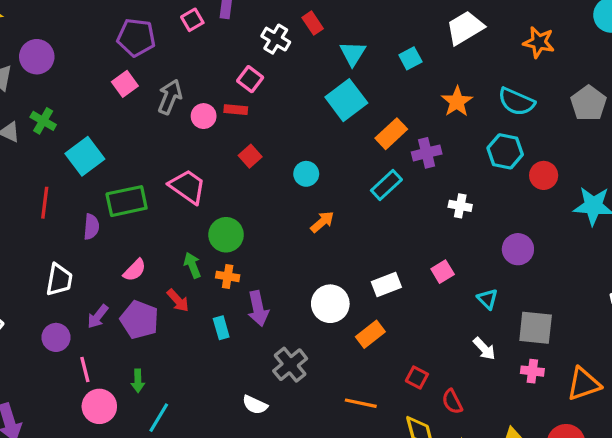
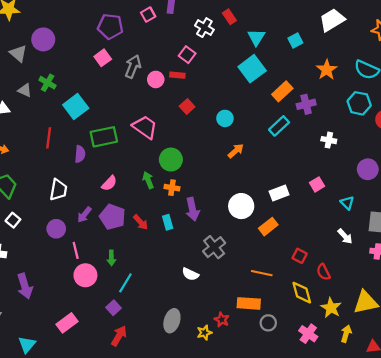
red arrow: (178, 301) -> (141, 222), moved

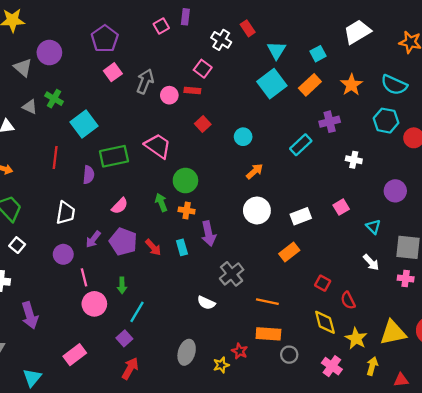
purple pentagon: (110, 26) -> (105, 39), moved, turned 30
orange rectangle: (282, 91) -> (310, 85), moved
white circle: (241, 206) -> (257, 210), moved
orange line: (262, 273) -> (267, 302), moved

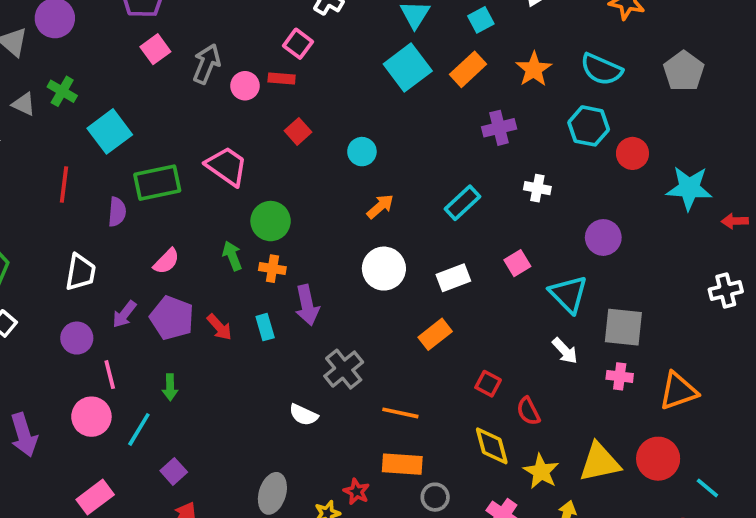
cyan rectangle: (301, 145) -> (463, 203), moved
cyan triangle: (373, 227) -> (569, 294), size x1.6
pink circle: (94, 304) -> (91, 417), moved
cyan line: (137, 312) -> (139, 429), moved

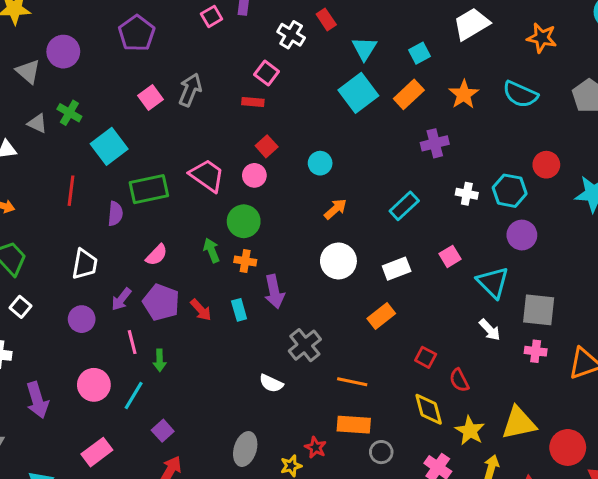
pink square: (155, 49) -> (150, 97), moved
pink circle: (245, 86) -> (254, 175), moved
cyan hexagon: (589, 126) -> (510, 191), moved
pink line: (110, 375) -> (132, 342), moved
red circle: (658, 459) -> (568, 447), moved

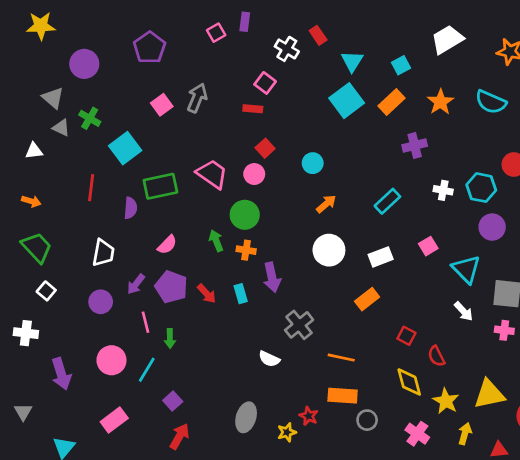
gray triangle: (28, 71) -> (53, 98), moved

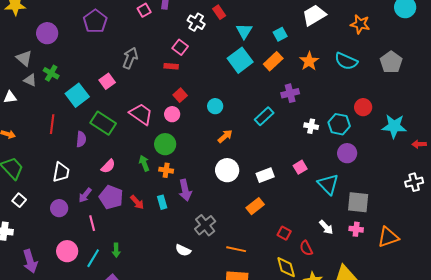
pink square: (162, 105) -> (107, 81), moved
green rectangle: (160, 186) -> (103, 123), turned 45
cyan rectangle: (387, 201) -> (264, 116), moved
white arrow: (464, 311) -> (326, 227), moved
green arrow: (170, 338) -> (116, 250), moved

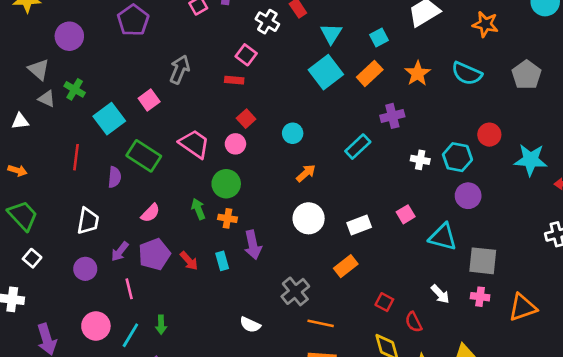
cyan triangle: (328, 184) -> (443, 237), turned -30
purple pentagon: (111, 197) -> (154, 254), turned 30
gray cross: (205, 225) -> (295, 291), moved

